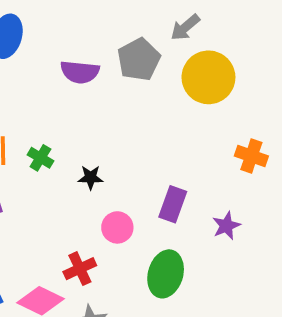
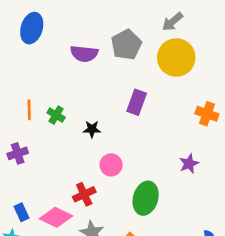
gray arrow: (185, 27) -> (172, 22), moved
purple rectangle: (173, 204) -> (137, 102), moved

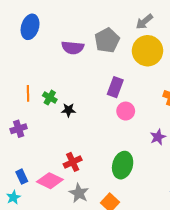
black star: (92, 129) -> (68, 110), moved
pink circle: (111, 165) -> (126, 111), moved

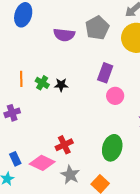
black star: (68, 110) -> (61, 85), moved

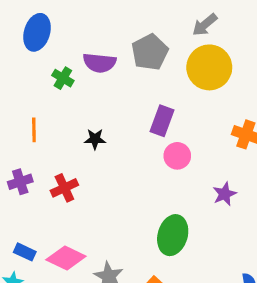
green cross: (42, 83) -> (63, 78), moved
red cross: (64, 145) -> (64, 188), moved
blue rectangle: (15, 159) -> (25, 252), turned -40

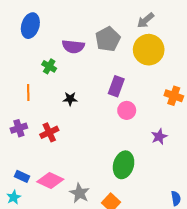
green cross: (63, 78) -> (49, 66), moved

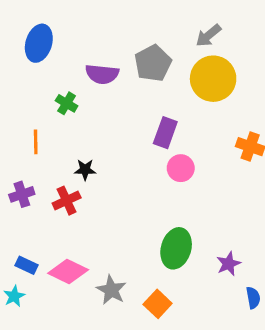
black star: (70, 99) -> (85, 170), moved
purple star: (159, 137) -> (229, 264), moved

